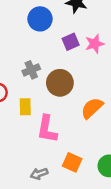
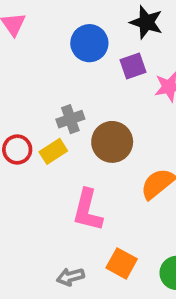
purple square: (71, 42) -> (133, 66), moved
yellow rectangle: (25, 107) -> (53, 151), moved, turned 54

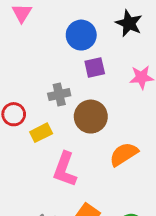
purple square: (133, 66) -> (95, 67), moved
yellow rectangle: (53, 151) -> (41, 133), moved

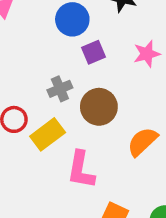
yellow rectangle: (41, 133) -> (48, 134), size x1.4

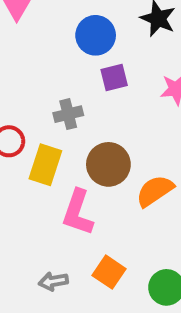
brown circle: (99, 107) -> (108, 164), moved
yellow rectangle: (48, 134) -> (45, 165), turned -44

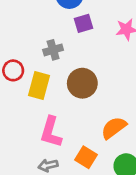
orange semicircle: (155, 191) -> (114, 128), moved
pink L-shape: (78, 212) -> (51, 132), moved

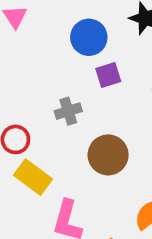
yellow rectangle: (39, 85) -> (33, 177), moved, turned -68

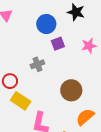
brown circle: (108, 155) -> (71, 90), moved

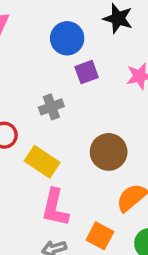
yellow rectangle: (21, 101) -> (42, 162), moved

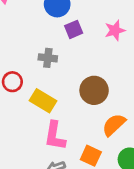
gray cross: (51, 107) -> (48, 58), turned 30

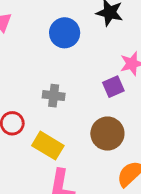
purple square: (74, 29) -> (113, 87), moved

